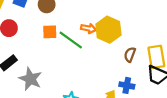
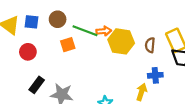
yellow hexagon: (108, 30) -> (121, 41), moved
green line: (71, 40) -> (85, 31), moved

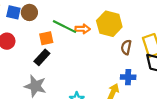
brown circle: (58, 19) -> (29, 12), moved
yellow hexagon: (121, 41) -> (109, 24), moved
black rectangle: (37, 85) -> (42, 57), moved

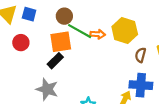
brown circle: (29, 12) -> (64, 16), moved
orange square: (46, 38) -> (61, 42), size x1.5
blue cross: (128, 77) -> (141, 85), size x1.5

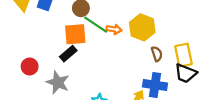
red circle: (21, 43) -> (30, 66), moved
brown semicircle: (140, 55) -> (157, 54), turned 144

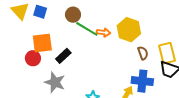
orange square: (75, 34) -> (42, 43), moved
red circle: (30, 66) -> (33, 58), moved

